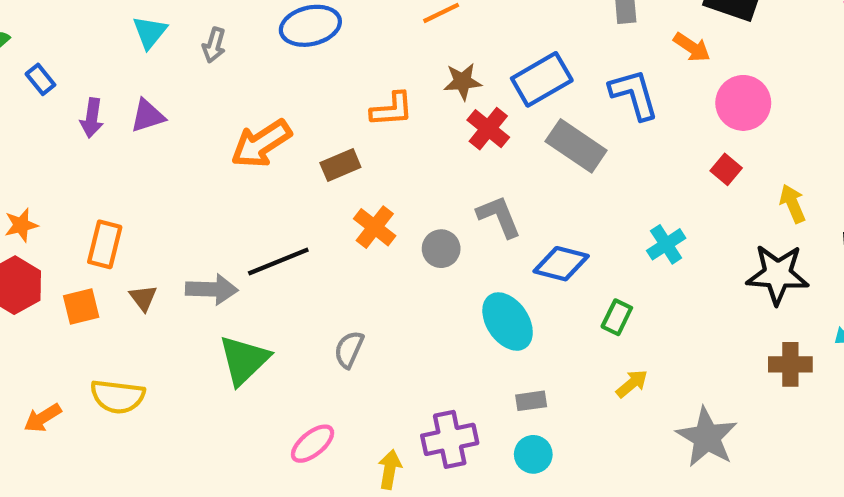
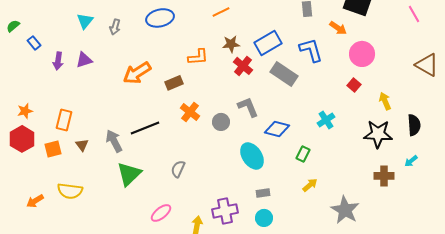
gray arrow: (212, 289) -> (114, 141), turned -120

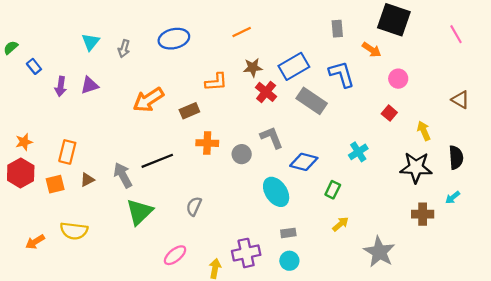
pink circle: (362, 54) -> (398, 79), size x0.7
brown triangle: (427, 65) -> (460, 100), moved, size x0.7
orange cross: (190, 112) -> (207, 143), turned -36
brown triangle: (82, 145) -> (87, 180), turned 40

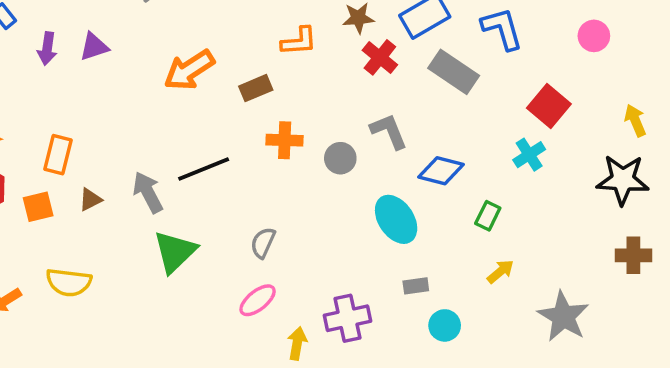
red square: (389, 113) -> (549, 106), moved, size x1.6
pink ellipse: (175, 255) -> (258, 300), moved
cyan circle: (289, 261) -> (445, 325), moved

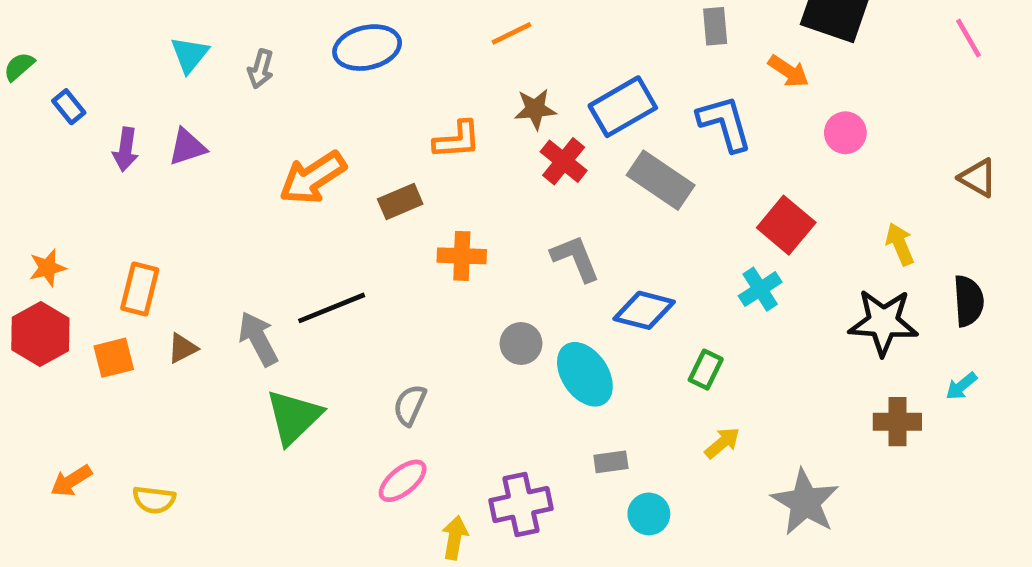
orange cross: (285, 140) -> (462, 256), moved
gray circle: (340, 158) -> (521, 343), moved
yellow semicircle: (69, 282) -> (154, 500), moved, size x0.7

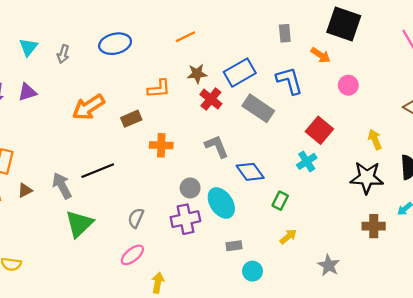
blue diamond: (644, 310) -> (250, 172), turned 40
gray star: (805, 502) -> (329, 265), size x0.7
purple cross: (521, 505) -> (185, 219), moved

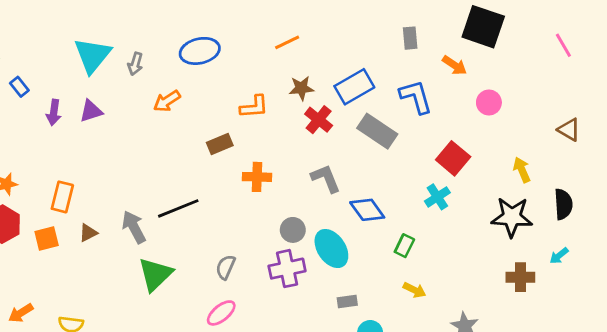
cyan triangle: (28, 47) -> (92, 55), size x1.6
orange arrow: (88, 107) -> (167, 101), moved, size x0.7
yellow arrow: (288, 236) -> (414, 290), turned 66

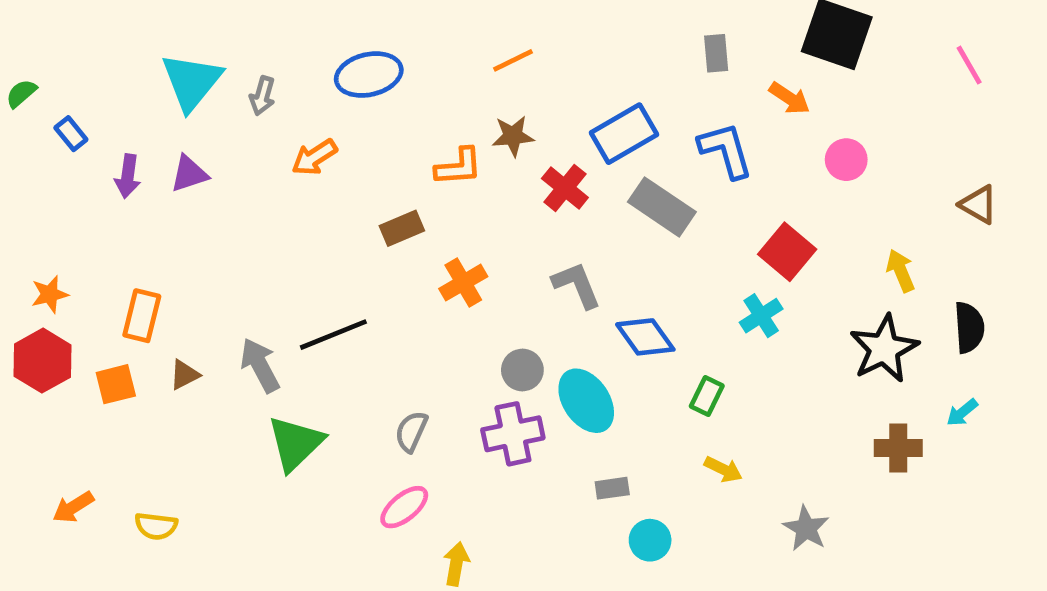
brown star: (301, 88) -> (513, 136), moved
orange cross: (257, 177) -> (463, 283), turned -32
black star: (512, 217) -> (884, 349), turned -30

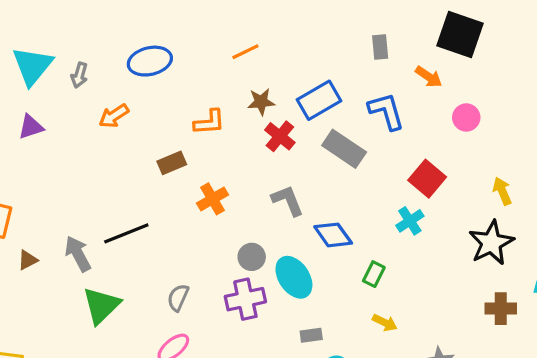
brown star: (513, 136) -> (261, 102), moved

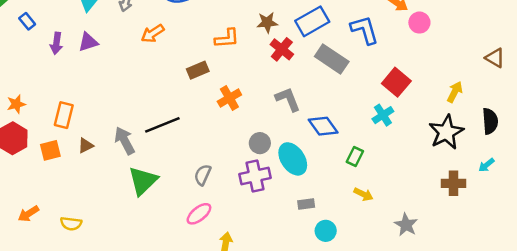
pink circle: (466, 117) -> (419, 23), moved
yellow arrow: (502, 191) -> (455, 92), turned 50

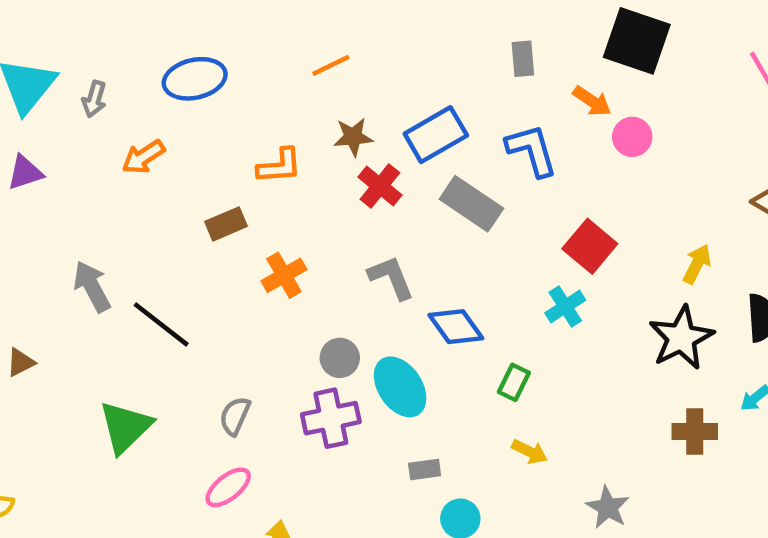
black line: (162, 125) -> (161, 324), turned 60
gray arrow: (125, 141) -> (92, 286), moved

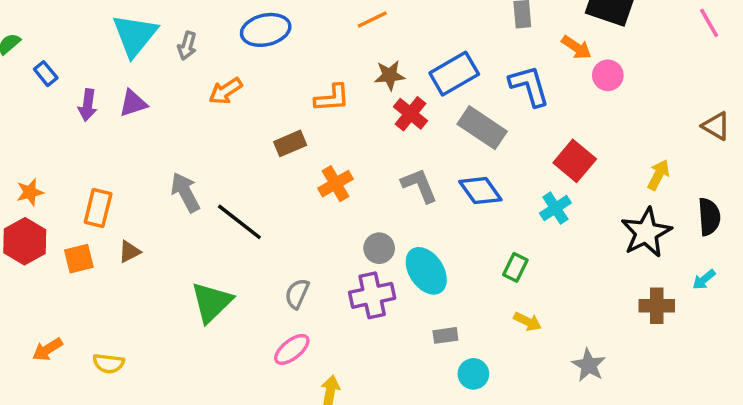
blue diamond: (456, 327) -> (480, 191), moved

